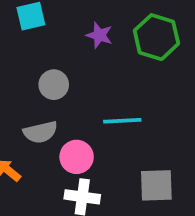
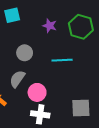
cyan line: (122, 121) -> (62, 60), moved
gray semicircle: (40, 132) -> (17, 79), turned 138

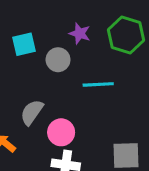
cyan square: (12, 15) -> (24, 44), moved
gray circle: (25, 53) -> (58, 60), moved

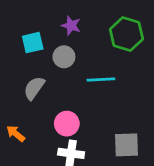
purple star: (80, 33) -> (71, 26), moved
gray semicircle: (32, 112) -> (34, 88), moved

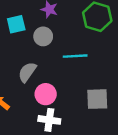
gray semicircle: (34, 88) -> (27, 72), moved
gray square: (126, 145) -> (97, 99), moved

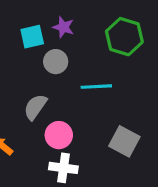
cyan square: (16, 24) -> (32, 37), moved
gray square: (97, 99) -> (124, 141), turned 30

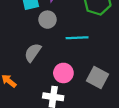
pink circle: (59, 135) -> (63, 73), moved

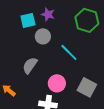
cyan line: (77, 38) -> (69, 52), turned 48

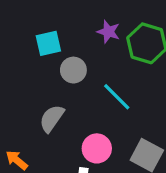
purple star: (48, 14) -> (108, 32), moved

